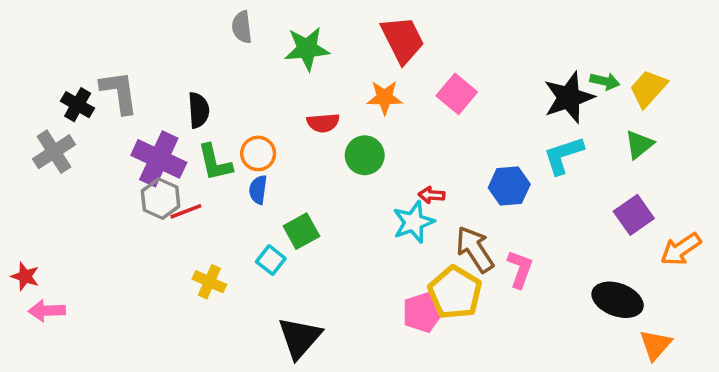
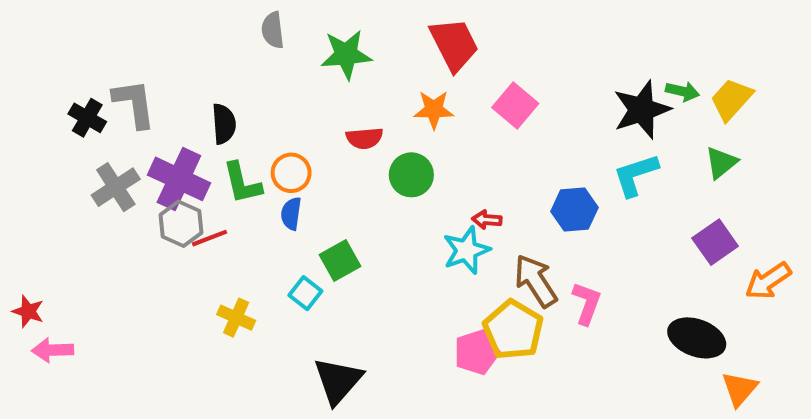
gray cross: (54, 152) -> (116, 187), moved

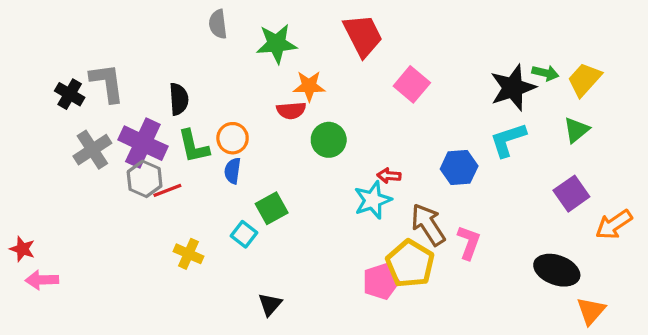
orange star: (434, 110) -> (309, 86), moved
black triangle: (338, 381) -> (270, 304), size x0.6

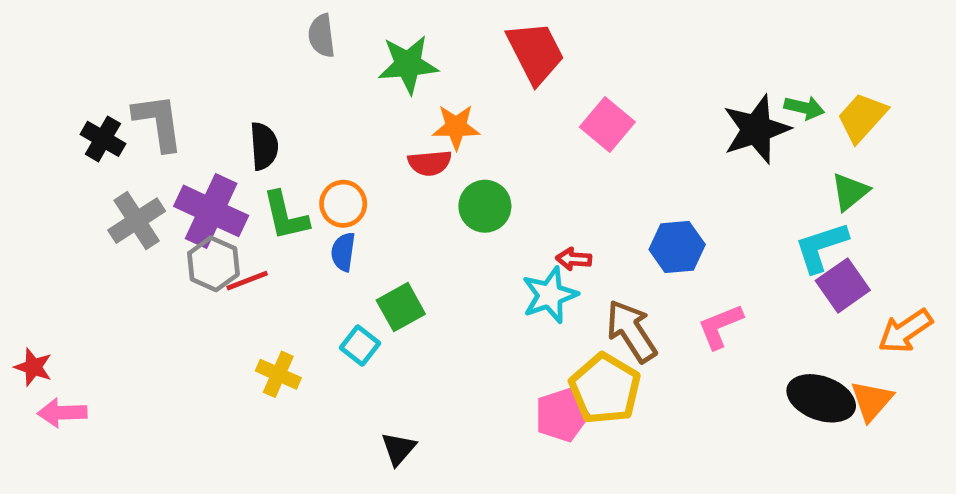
cyan L-shape: (508, 140) -> (821, 247), moved
pink L-shape: (469, 242) -> (720, 326), moved, turned -132
orange triangle: (591, 311) -> (872, 401), moved

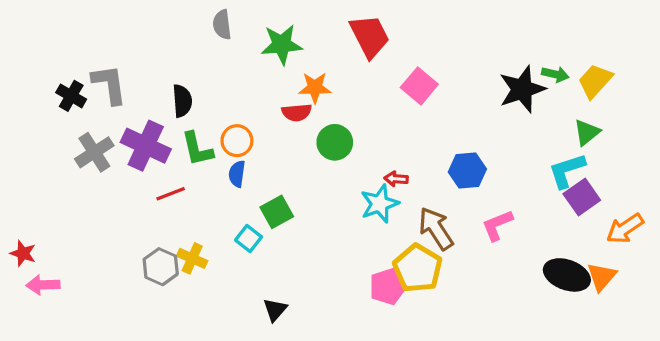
gray hexagon: (213, 264) -> (161, 267), moved

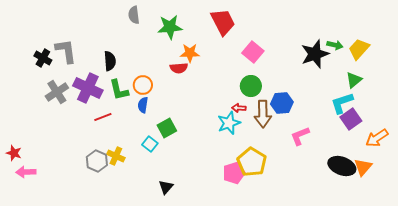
green circle: (335, 142) -> (251, 86), moved
brown arrow: (436, 229) -> (263, 114), moved, turned -148

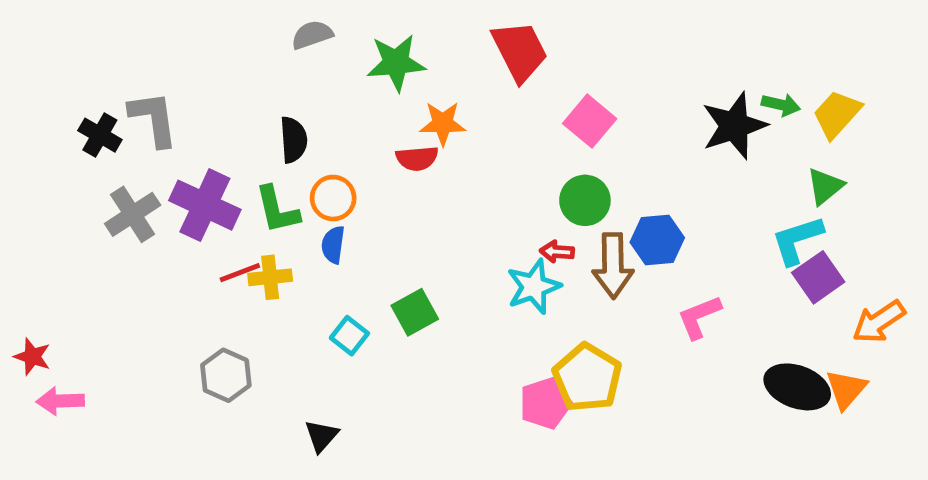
gray semicircle: (134, 15) -> (312, 35), turned 78
black semicircle: (110, 61) -> (293, 140), moved
green square: (167, 128) -> (415, 312), moved
yellow cross: (116, 156) -> (270, 277), moved, turned -30
black triangle: (166, 187) -> (321, 436), moved

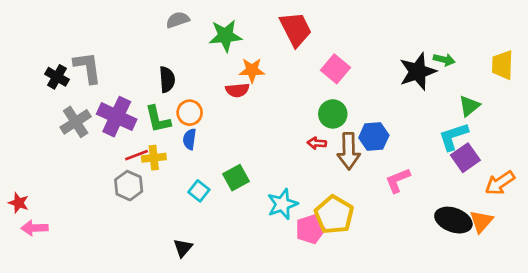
yellow trapezoid: (837, 114) -> (502, 65), moved, turned -40
cyan star: (534, 287) -> (282, 204), moved
gray hexagon: (226, 375) -> (129, 186), moved

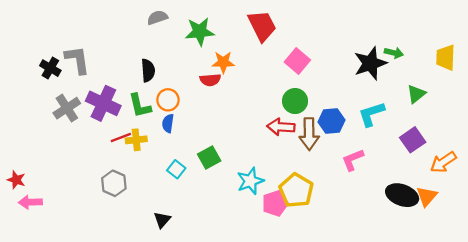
cyan L-shape: (453, 136) -> (371, 114), moved
red arrow: (317, 143) -> (281, 127), size x1.6
gray hexagon: (129, 186) -> (114, 183), moved

